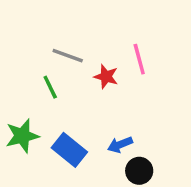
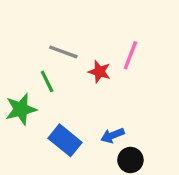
pink line: (139, 59) -> (130, 55), turned 36
green star: (22, 136) -> (21, 109), moved

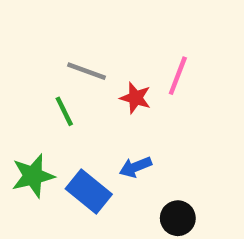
green star: (21, 109) -> (33, 176), moved
blue arrow: (112, 135) -> (135, 167), moved

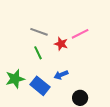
pink line: (178, 76) -> (80, 34), turned 42
green line: (64, 111) -> (38, 53), moved

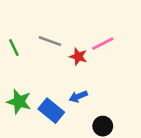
green line: (38, 53) -> (14, 47), moved
green star: (15, 79) -> (19, 102), turned 30

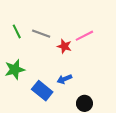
green line: (14, 47) -> (17, 31), moved
green star: (19, 102) -> (15, 70), moved, turned -30

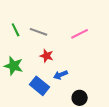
red star: (64, 46) -> (47, 56), moved
green star: (15, 70) -> (14, 66), turned 30

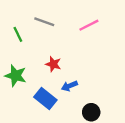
gray line: (39, 32) -> (44, 22), moved
pink line: (80, 34) -> (89, 25), moved

